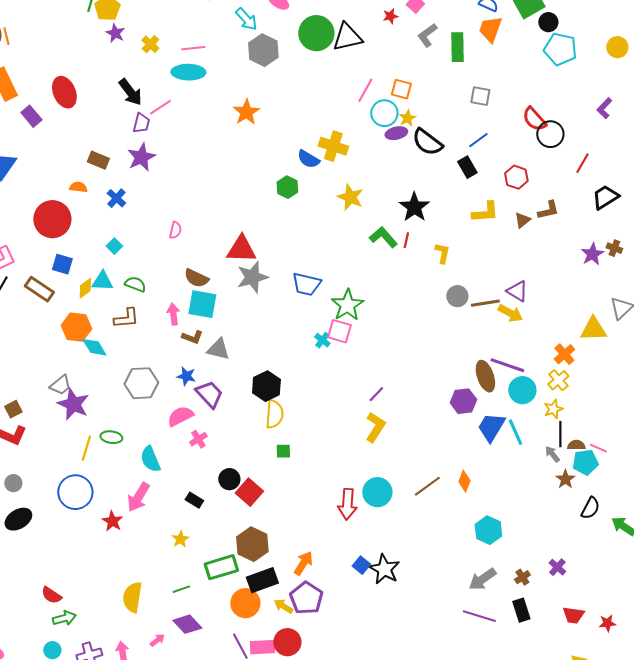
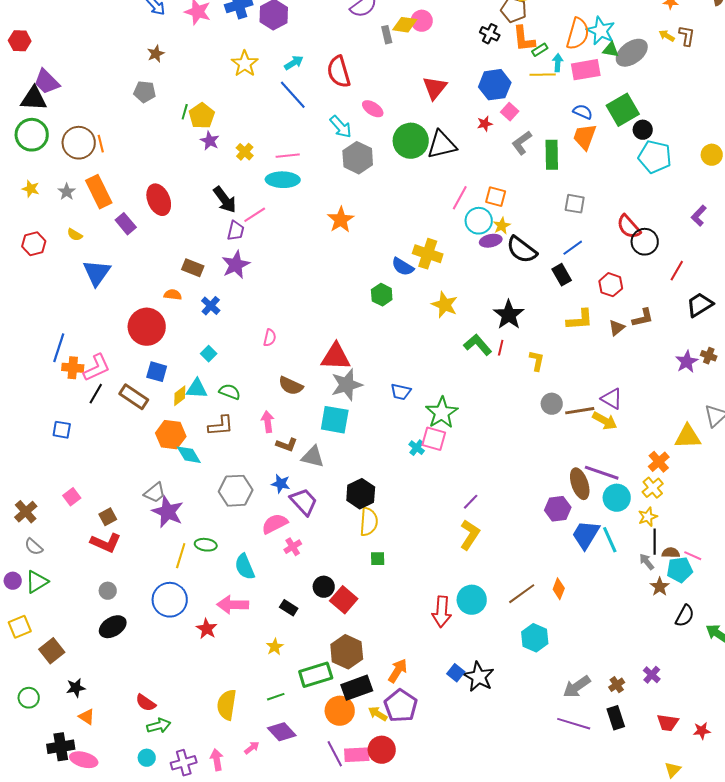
blue trapezoid: (306, 284) -> (401, 392), size x0.7
cyan square: (202, 304) -> (335, 420), moved
pink arrow: (138, 497) -> (233, 605), turned 60
cyan hexagon: (488, 530) -> (535, 638), moved

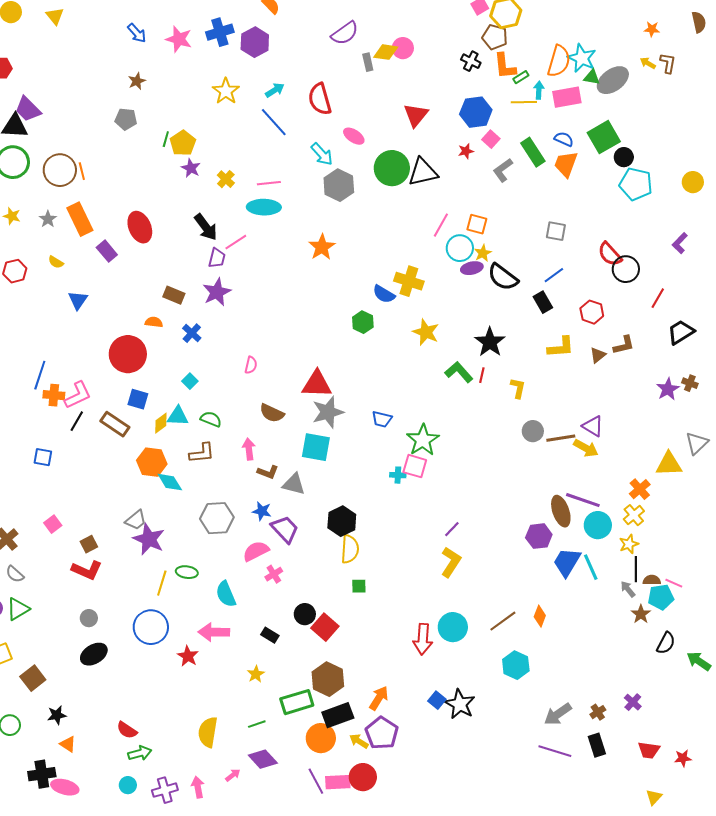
green rectangle: (552, 155) -> (533, 152), moved, turned -32
blue triangle: (97, 273) -> (78, 300), size x0.7
cyan cross: (417, 448) -> (398, 475), turned -35

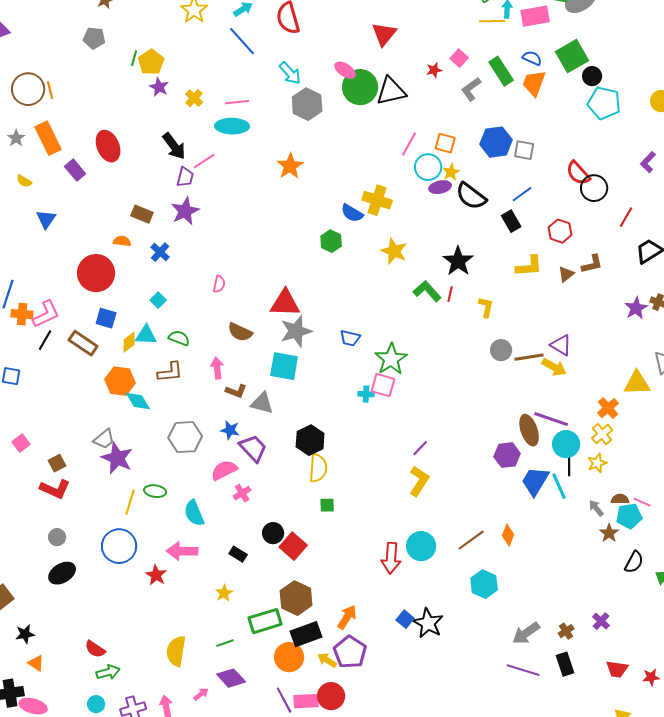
blue hexagon: (476, 112) -> (496, 142), moved
pink ellipse: (354, 136) -> (345, 70), moved
black line: (636, 569) -> (569, 463), moved

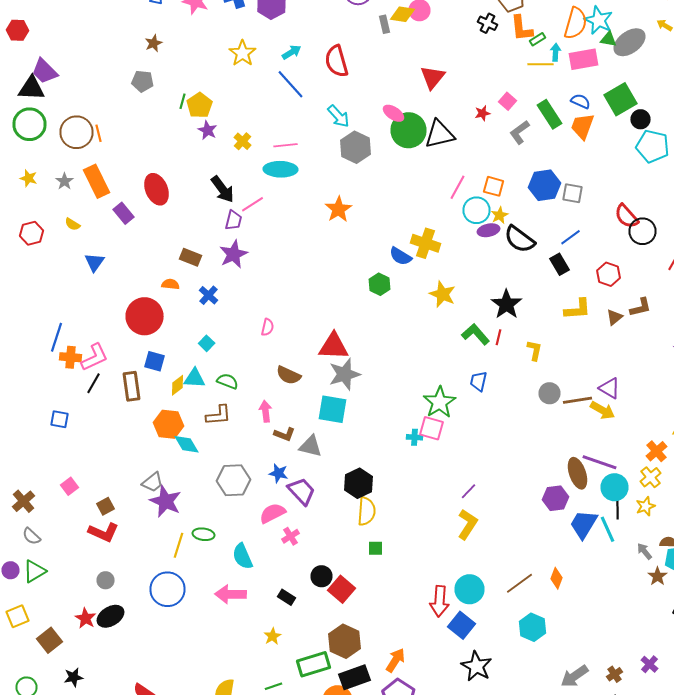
blue trapezoid: (350, 338) -> (478, 381), moved, turned 90
brown rectangle: (83, 343) -> (132, 386), turned 48
red star: (156, 575) -> (86, 618), moved
blue square: (405, 619) -> (462, 625), moved, size x1.5

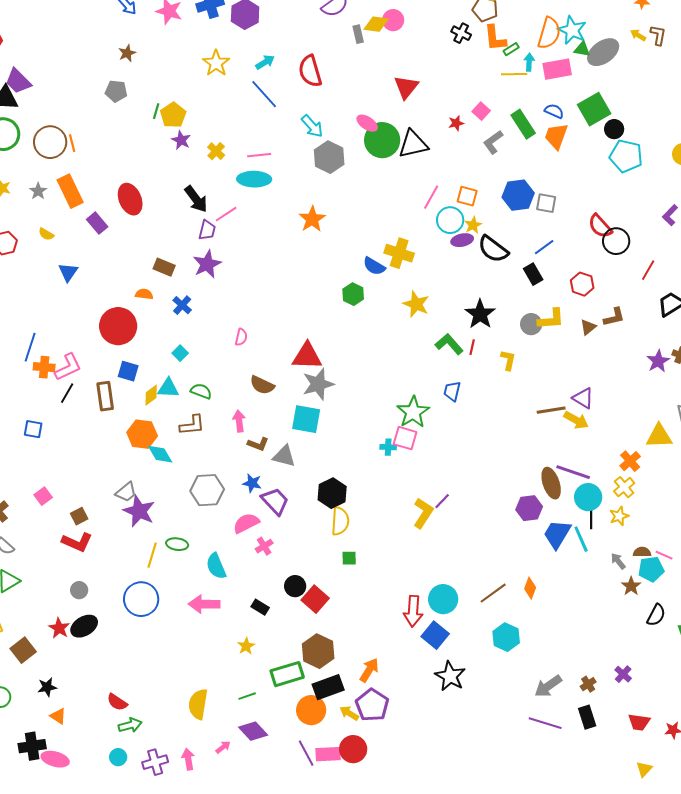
gray circle: (550, 393) -> (531, 324), moved
yellow L-shape: (468, 524) -> (423, 513), moved

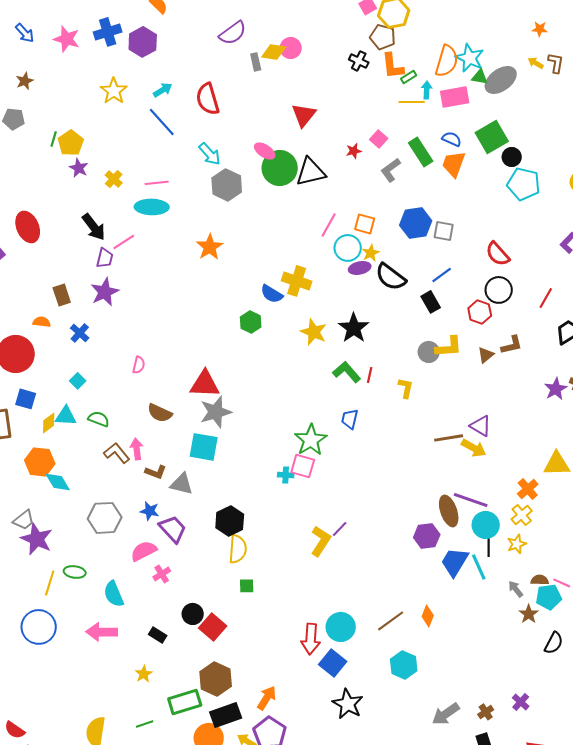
black circle: (616, 241) -> (499, 290), moved
brown rectangle: (164, 267) -> (62, 295), turned 50
black star: (480, 314) -> (354, 328), moved
brown L-shape: (192, 425) -> (117, 453), moved, turned -124

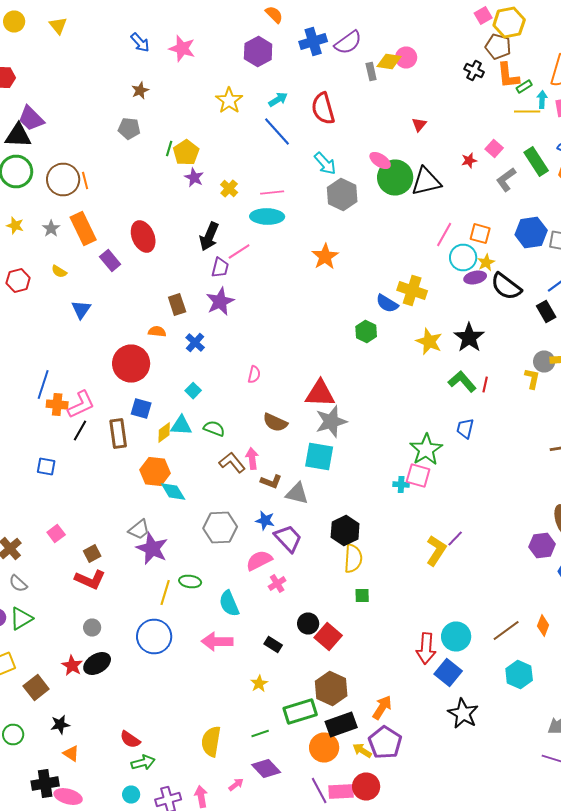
blue cross: (108, 32) -> (313, 42), moved
red triangle: (304, 115) -> (419, 124), size x0.6
black arrow: (94, 227) -> (209, 236), turned 60
yellow L-shape: (406, 388) -> (532, 378), moved

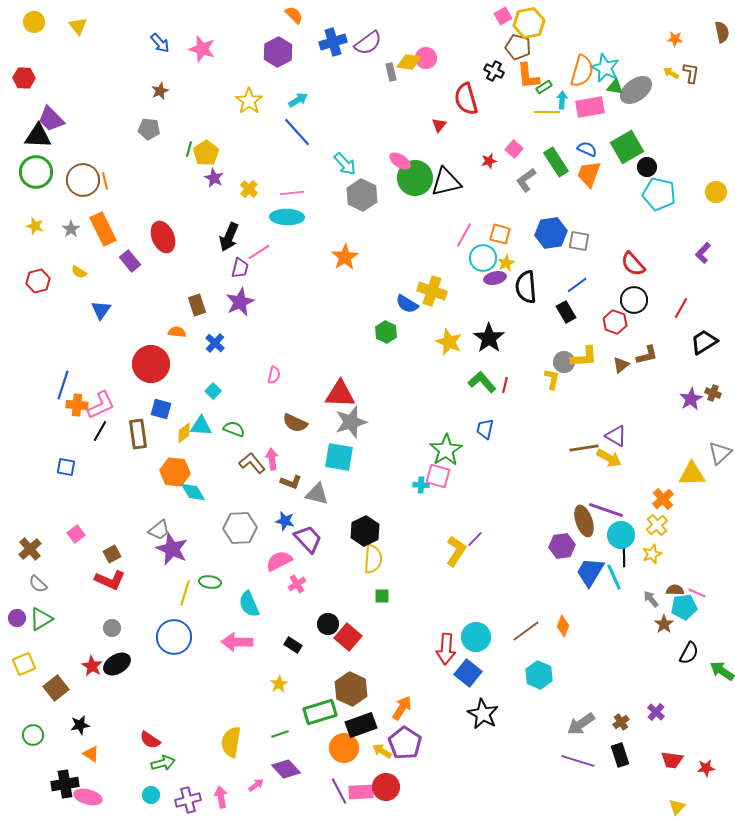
red semicircle: (323, 108) -> (466, 99), moved
black semicircle: (506, 286) -> (526, 287), turned 48

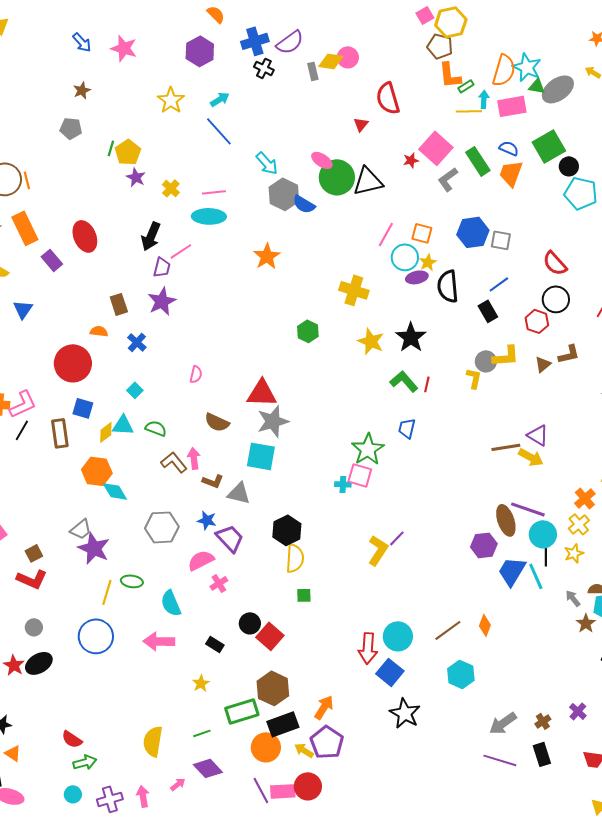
black cross: (494, 71) -> (264, 68), moved
pink square: (514, 149) -> (436, 148), size x1.8
blue semicircle: (407, 304) -> (304, 204), moved

